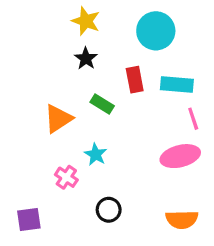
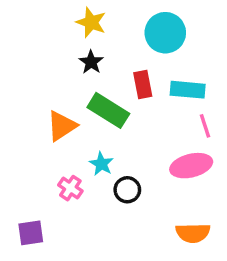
green rectangle: (102, 104) -> (108, 110), size x1.6
black circle: (109, 210) -> (127, 190), moved

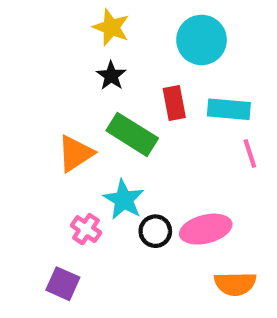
cyan star: (101, 164) -> (124, 200), size x1.4
pink ellipse: (191, 166) -> (206, 229), moved
purple square: (31, 233) -> (63, 284), moved, turned 32

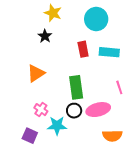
black star: (111, 76) -> (45, 36), moved
green rectangle: (132, 134) -> (76, 87), moved, turned 50
pink line: (250, 153) -> (119, 87), moved
cyan star: (124, 200) -> (57, 126), moved, turned -30

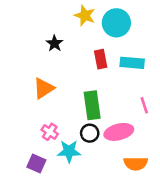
yellow star: (53, 13) -> (85, 16), moved

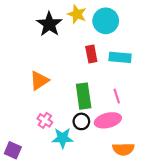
black star: (55, 43) -> (49, 24), moved, size x1.6
pink line: (144, 105) -> (117, 96), moved
purple square: (36, 163) -> (13, 150), moved

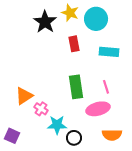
red rectangle: (91, 54) -> (74, 44), moved
orange triangle: (39, 81) -> (24, 96), moved
black circle: (81, 121) -> (74, 138), moved

